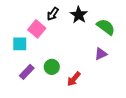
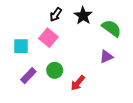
pink square: (37, 29) -> (48, 38), moved

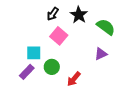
pink square: (48, 38) -> (59, 36), moved
cyan square: (21, 46) -> (34, 53), moved

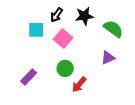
black star: (79, 15) -> (84, 16), turned 30
cyan square: (34, 53) -> (36, 30), moved
green circle: (52, 67) -> (65, 68), moved

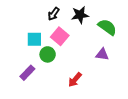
cyan square: (36, 30) -> (34, 39), moved
purple triangle: (108, 58) -> (102, 54), turned 32
green circle: (65, 68) -> (48, 54), moved

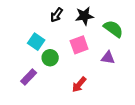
pink square: (60, 36) -> (79, 45), moved, turned 30
cyan square: (34, 39) -> (36, 42), turned 35

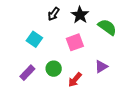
black star: (84, 16) -> (80, 15), turned -30
green circle: (50, 58) -> (54, 69), moved
purple triangle: (108, 58) -> (101, 67), moved, turned -40

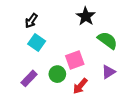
black arrow: (54, 14) -> (31, 21), moved
green semicircle: (107, 27) -> (107, 40), moved
pink square: (75, 42) -> (75, 60), moved

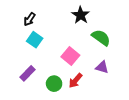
pink square: (75, 60) -> (70, 56), turned -30
purple triangle: (109, 72) -> (102, 67), turned 48
green circle: (57, 74) -> (54, 84), moved

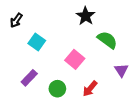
black arrow: (30, 19) -> (16, 20), moved
purple triangle: (102, 67) -> (121, 70), moved, turned 40
red arrow: (75, 81) -> (90, 89), moved

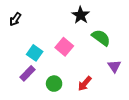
cyan square: (37, 42) -> (35, 53), moved
pink square: (75, 59) -> (64, 47), moved

